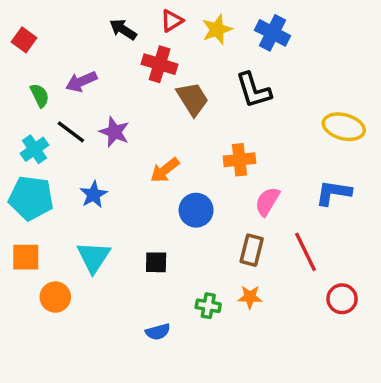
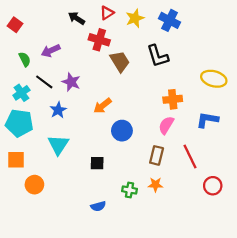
orange cross: (240, 160) -> (173, 99), moved
blue star: (94, 195) -> (58, 110), moved
cyan triangle: (94, 257) -> (58, 145), moved

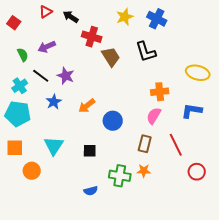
red triangle: (107, 13) -> (46, 12), moved
orange arrow: (103, 106) -> (87, 106), moved
cyan triangle: (58, 145) -> (54, 146), moved
green cross: (130, 190) -> (120, 176), size x1.5

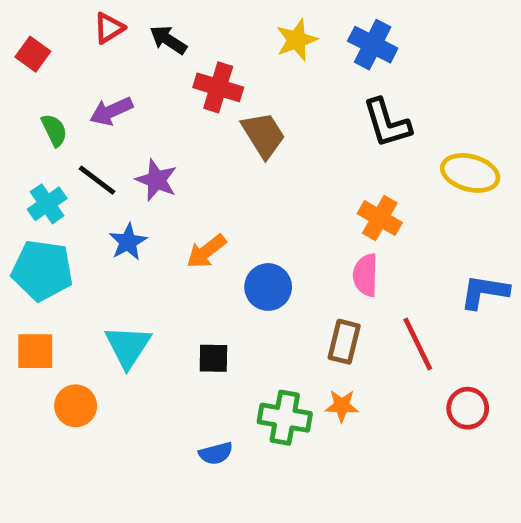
black L-shape: (146, 52) -> (387, 123), moved
orange cross: (160, 92) -> (380, 218), turned 36
blue L-shape: (192, 111) -> (484, 292), moved
pink semicircle: (154, 116) -> (366, 275), turned -30

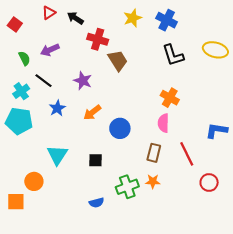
yellow ellipse: (470, 173) -> (215, 50), moved
purple star: (156, 180) -> (83, 81), moved
orange square: (35, 351) -> (16, 202), moved
green cross: (285, 418) -> (127, 187), turned -30

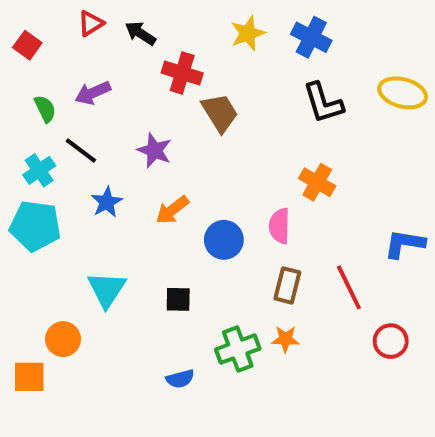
pink semicircle: (163, 123) -> (279, 226), moved

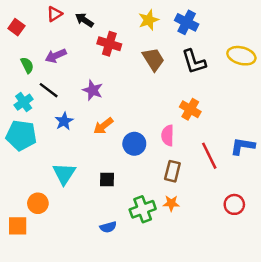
brown trapezoid: (220, 113) -> (153, 59), moved
red line: (349, 287) -> (209, 156), moved

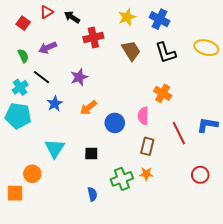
red square: (16, 27) -> (23, 23), moved
red cross: (109, 44) -> (93, 37), turned -30
purple star: (93, 90) -> (79, 77), turned 30
blue semicircle: (108, 227) -> (92, 194), turned -88

